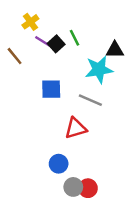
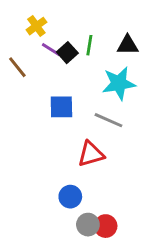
green line: (74, 38) -> (89, 45), turned 35
black triangle: (115, 50) -> (128, 45), moved

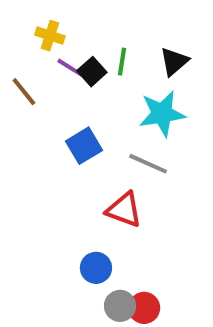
yellow cross: (36, 26) -> (50, 36), turned -36
black triangle: (128, 45) -> (174, 62), turned -40
blue square: (61, 107) -> (84, 146), turned -30
red triangle: (91, 154) -> (124, 210), turned 36

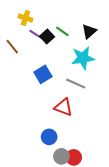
green line: (122, 62) -> (62, 31), turned -64

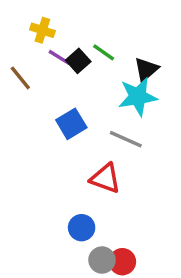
black triangle: (89, 31) -> (146, 69), moved

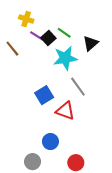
cyan star: (138, 97) -> (65, 58), moved
blue square: (71, 124) -> (44, 95), moved
gray line: (126, 139) -> (78, 87), turned 30
gray circle: (102, 260) -> (32, 162), moved

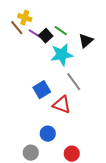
brown line: (12, 49) -> (17, 28), moved

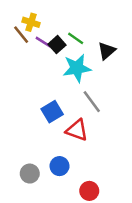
gray circle: (31, 153) -> (30, 174), moved

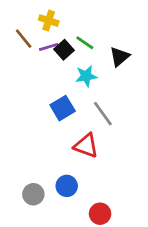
yellow cross: (31, 22) -> (49, 21), moved
purple line: (43, 42) -> (49, 47), turned -49
cyan star: (77, 68) -> (86, 76), size x0.7
blue square: (52, 112) -> (63, 108), moved

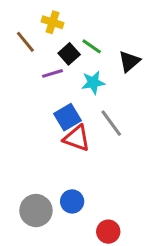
purple line: (49, 47) -> (53, 73), moved
red triangle: (86, 146) -> (77, 138), moved
gray circle: (33, 194) -> (36, 211), size x1.4

